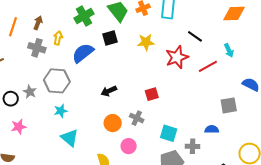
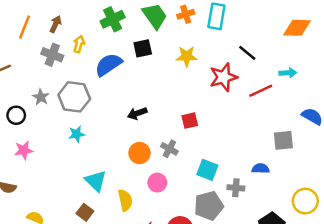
cyan arrow: (229, 50) -> (288, 73), turned -72
gray star: (30, 92) -> (41, 97), moved
cyan triangle: (70, 138) -> (96, 181), moved

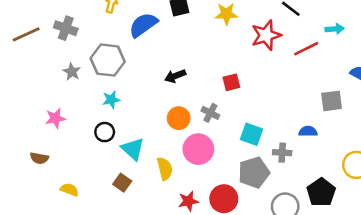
gray cross: (52, 55) -> (66, 28), moved
gray star: (41, 97) -> (72, 72), moved
black circle: (16, 115) -> (105, 132), moved
pink circle: (157, 183) -> (198, 149), size x1.5

